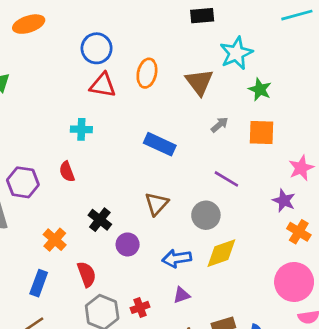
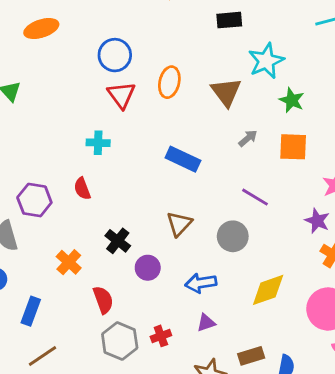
red triangle: (103, 85) -> (121, 95), turned 44
yellow diamond: (221, 253) -> (268, 290), moved
blue rectangle: (39, 283) -> (31, 311), moved

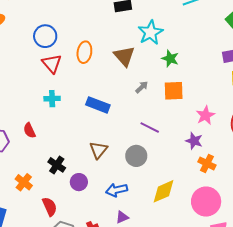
cyan cross: (98, 143) -> (52, 99), moved

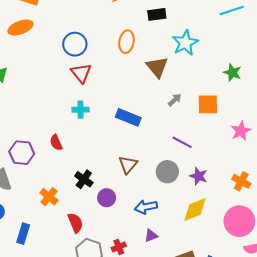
orange ellipse: (84, 52) -> (126, 42), moved
green star: (170, 59) -> (232, 73), moved
purple star: (194, 141) -> (199, 176), moved

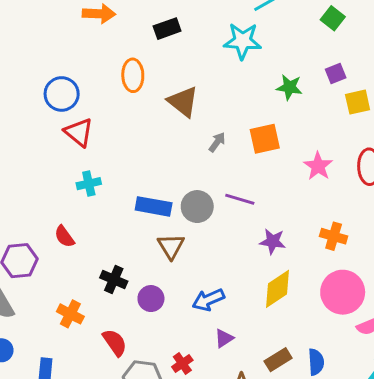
cyan star: (185, 43) -> (242, 41), moved, turned -30
blue rectangle: (128, 117) -> (154, 206), moved
gray circle: (167, 172) -> (197, 207), moved

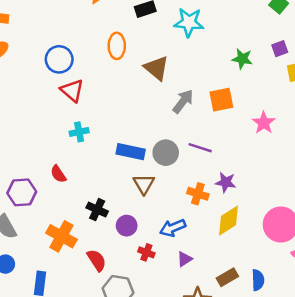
cyan star: (242, 41) -> (189, 22), moved
gray arrow: (217, 142) -> (183, 101), size x1.5
orange cross: (334, 236) -> (198, 194), moved
orange cross: (70, 314) -> (61, 236), size x1.4
red cross: (182, 363) -> (146, 252), moved, turned -35

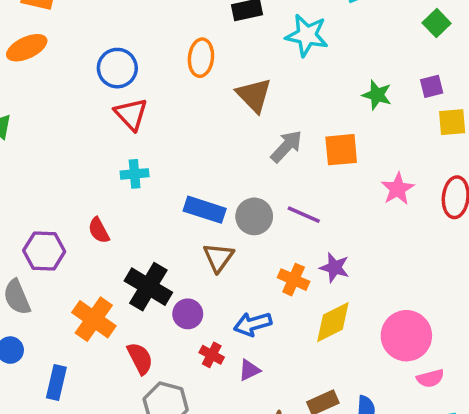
black cross: (97, 210) -> (148, 287), size x1.5
purple triangle: (184, 259) -> (249, 370), moved

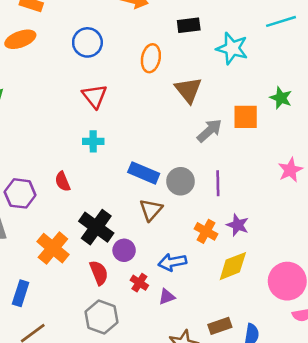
blue circle: (117, 68) -> (87, 42), moved
orange square: (341, 150) -> (246, 117), moved
purple line: (304, 215) -> (218, 183), turned 60
red semicircle: (140, 358) -> (99, 273), moved

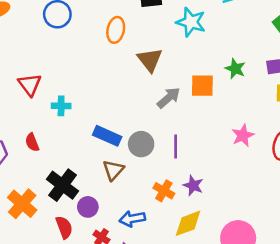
red triangle: (95, 96) -> (30, 85), moved

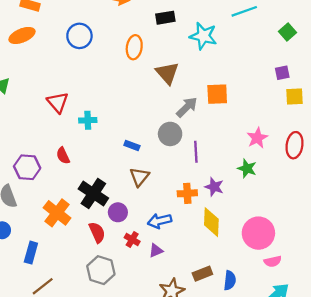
green star: (235, 69) -> (247, 168), moved
blue rectangle: (107, 136) -> (132, 146), size x0.6
gray circle: (141, 144) -> (170, 134), moved
orange cross: (164, 191) -> (187, 193), turned -30
yellow diamond: (188, 223) -> (211, 222), turned -64

